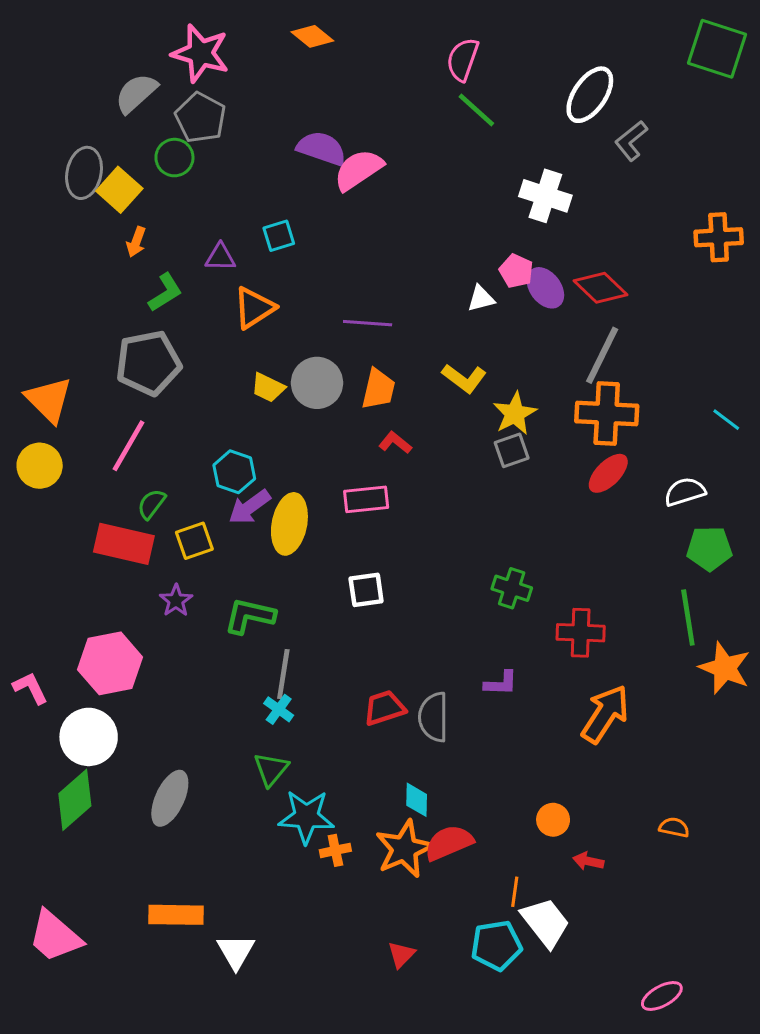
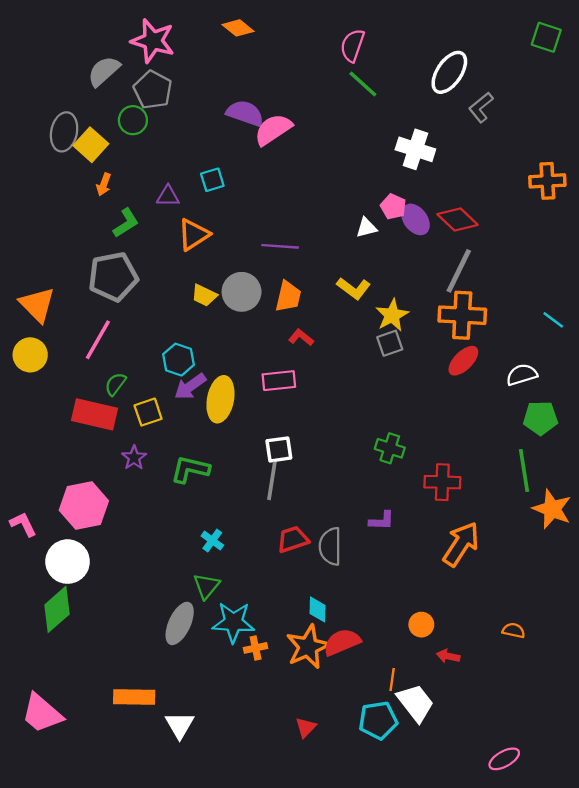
green square: (717, 49) -> (546, 37), size x0.7
gray line: (283, 674) -> (272, 481), moved
gray ellipse: (170, 798) -> (180, 623), moved

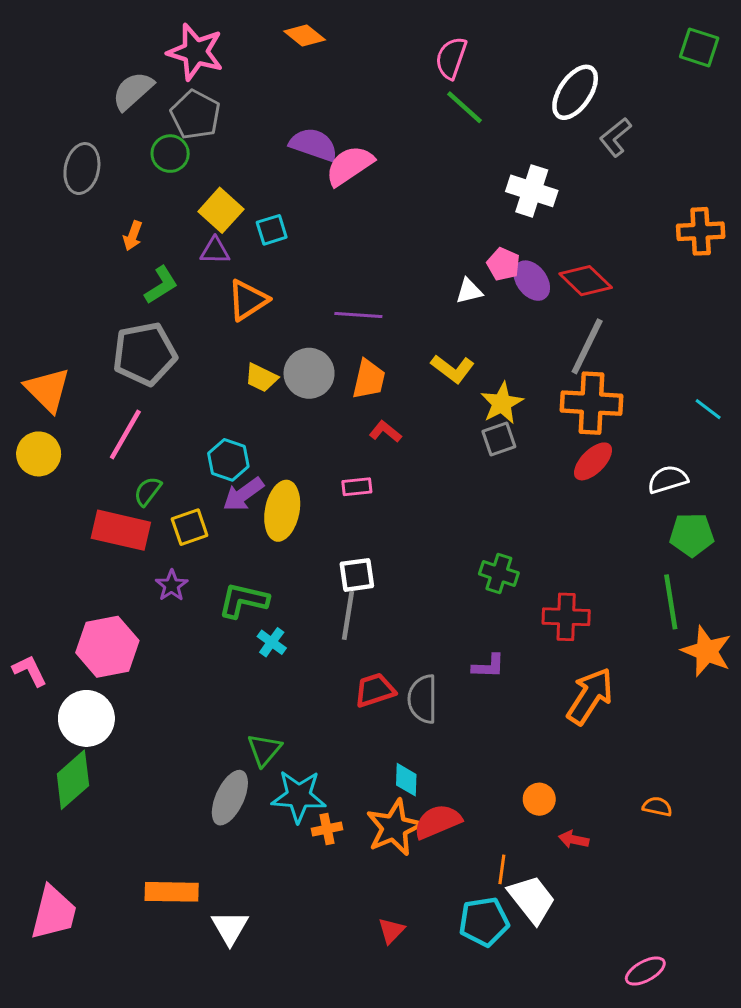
yellow square: (91, 145) -> (221, 210), moved
pink rectangle: (279, 381) -> (357, 487), size x0.7
cyan cross: (212, 541) -> (272, 642), moved
pink trapezoid: (42, 713) -> (54, 913), turned -117

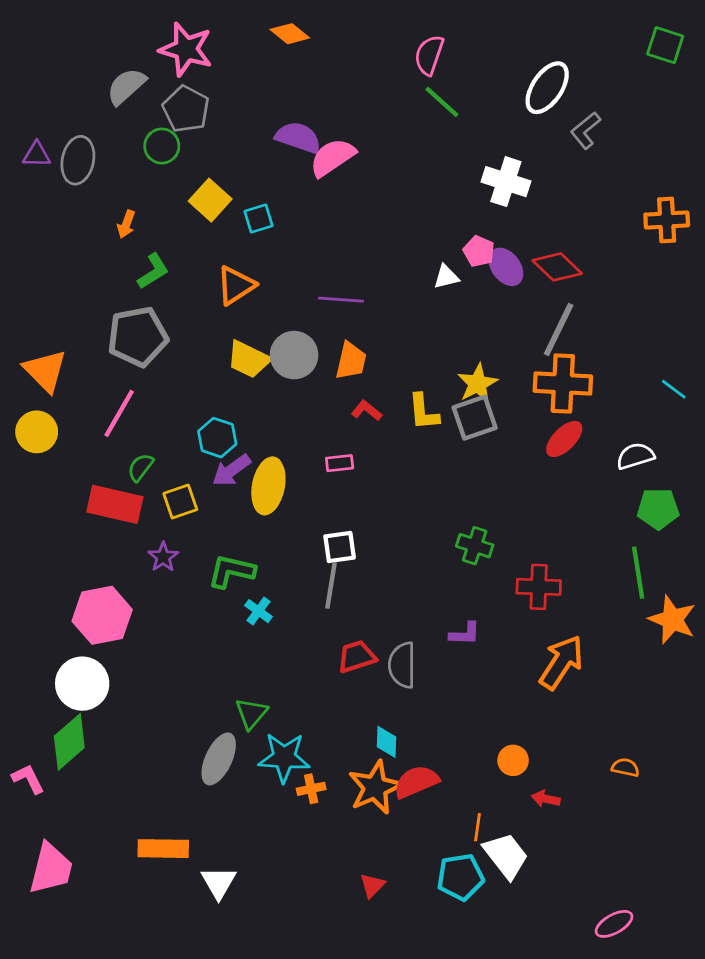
purple triangle: (215, 251) -> (37, 155), moved
yellow L-shape: (453, 369) -> (423, 412), moved, turned 48
yellow trapezoid: (261, 378) -> (249, 359), size x1.4
gray square: (499, 439) -> (475, 418), size x1.4
pink L-shape: (30, 671) -> (28, 779), moved

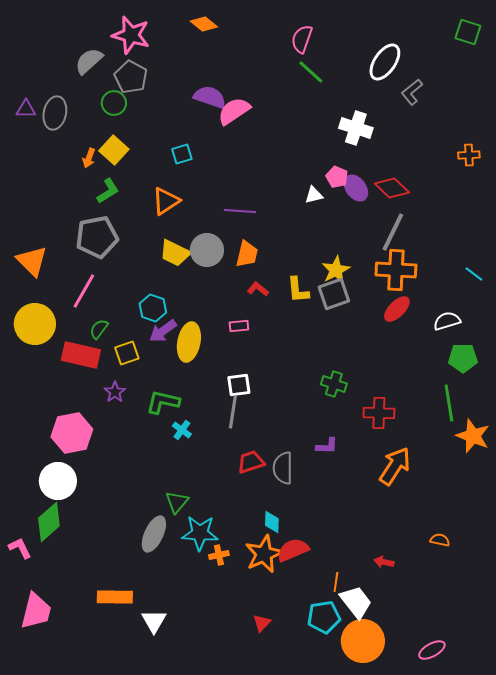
yellow square: (210, 200) -> (114, 150), moved
orange cross: (667, 220) -> (469, 155), size x0.7
yellow circle: (37, 432) -> (35, 324), moved, size x1.4
orange circle: (513, 760) -> (363, 641), moved, size x2.0

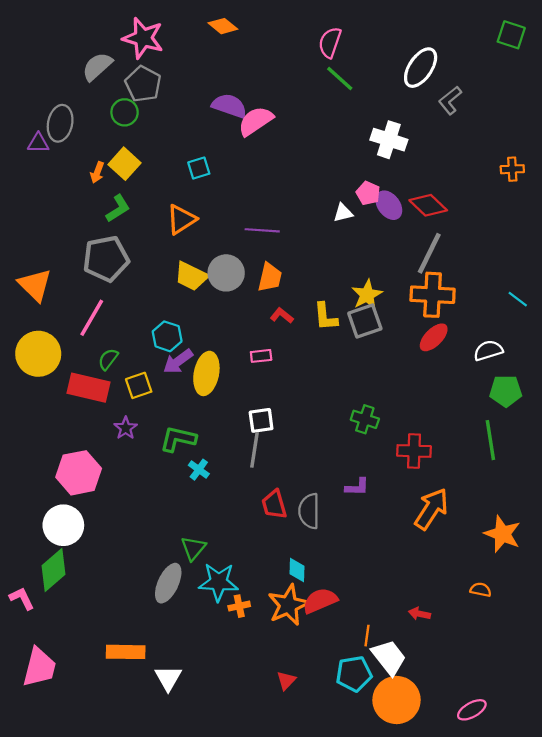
purple triangle: (26, 109) -> (38, 143), moved
orange star: (473, 436) -> (502, 534), moved
red trapezoid: (251, 462) -> (274, 504), turned -88

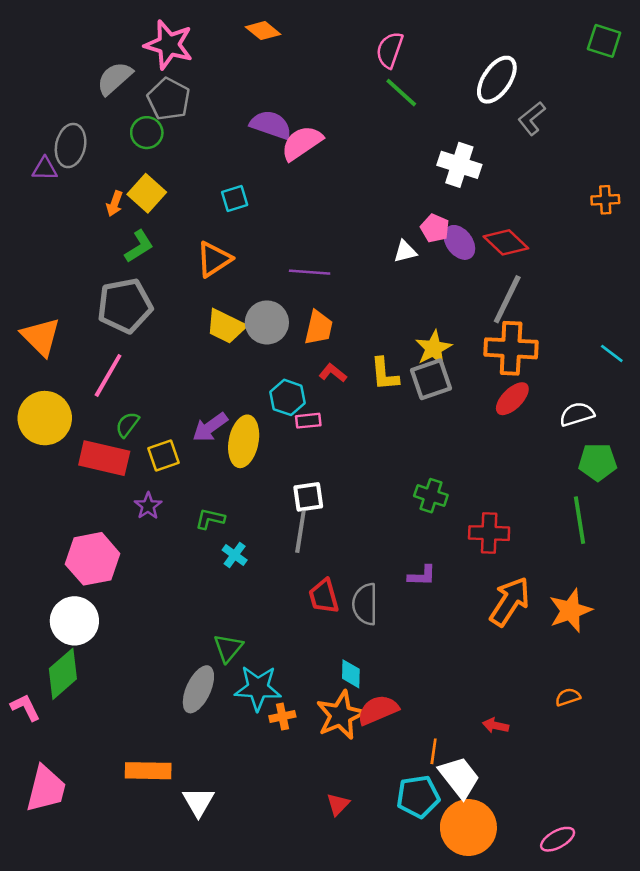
cyan hexagon: (167, 336) -> (288, 397), moved
green L-shape: (178, 439) -> (210, 519), size x0.7
orange star: (502, 534) -> (570, 611), moved, turned 30
orange semicircle: (481, 590) -> (568, 697), turned -30

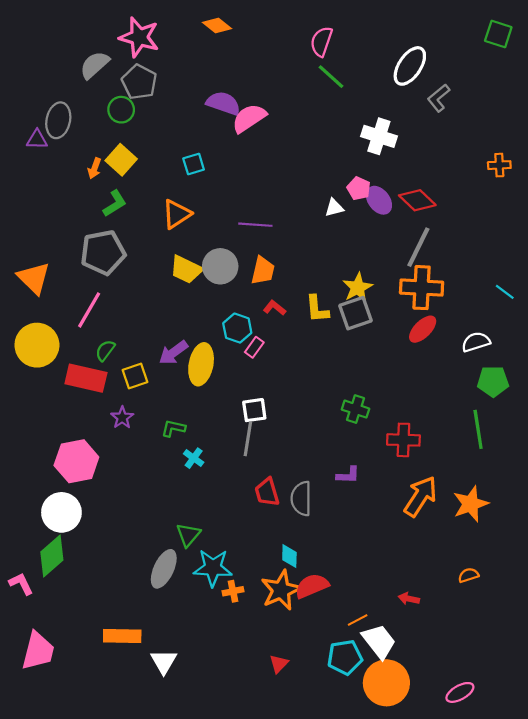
pink rectangle: (308, 421) -> (254, 347), turned -48
orange line: (434, 751) -> (358, 620), turned 54

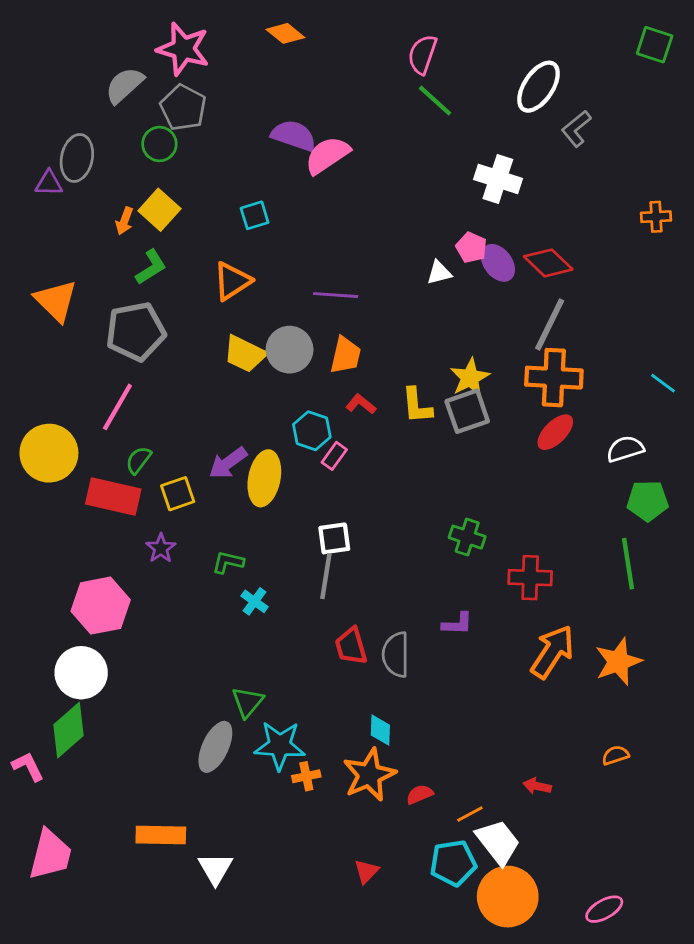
orange triangle: (34, 278) -> (56, 301), moved
red semicircle: (312, 586) -> (420, 794), moved, size x0.6

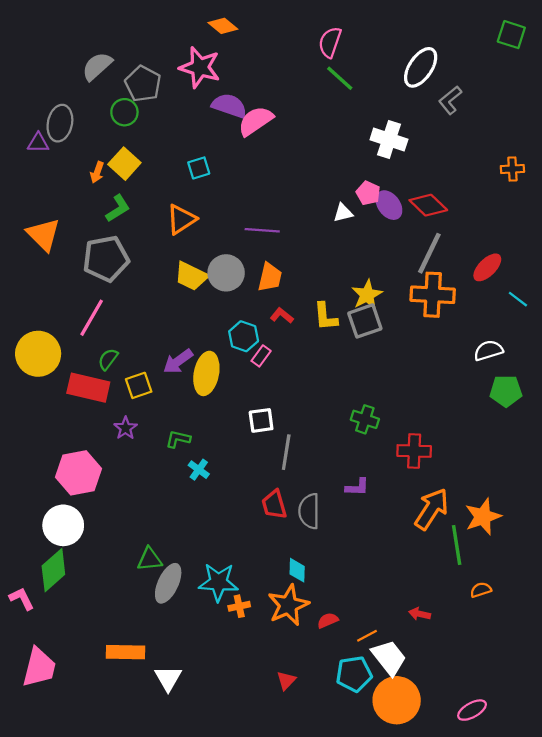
pink star: (183, 49) -> (200, 67), moved
red ellipse: (555, 432) -> (487, 267), moved
green line: (628, 564) -> (457, 545), moved
gray line: (326, 576) -> (286, 452), moved
green triangle: (248, 702) -> (150, 559), moved, turned 44

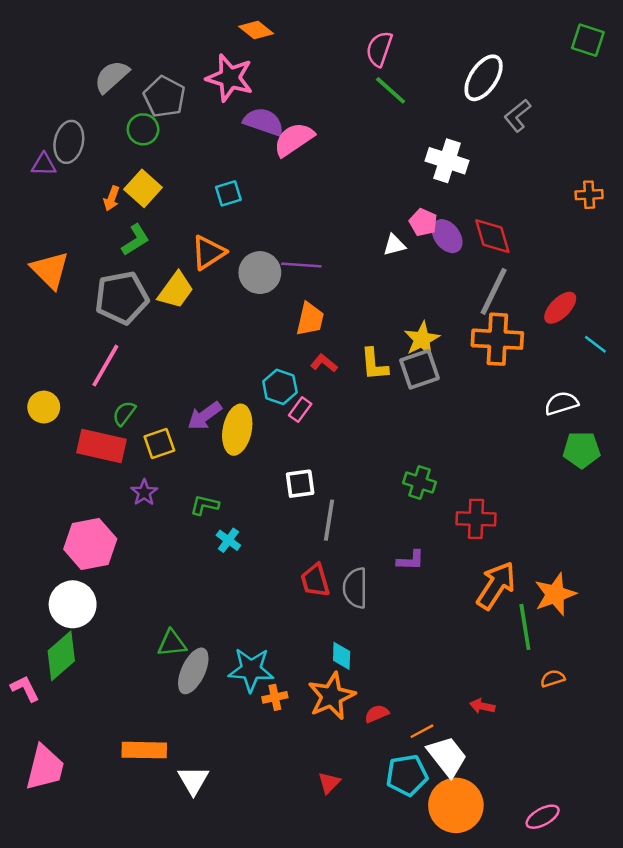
red diamond: (428, 205) -> (492, 236), turned 30
gray circle: (226, 273) -> (260, 273), moved
yellow trapezoid: (191, 276) -> (176, 290), moved, turned -80
yellow circle: (38, 354) -> (44, 407), size x0.6

